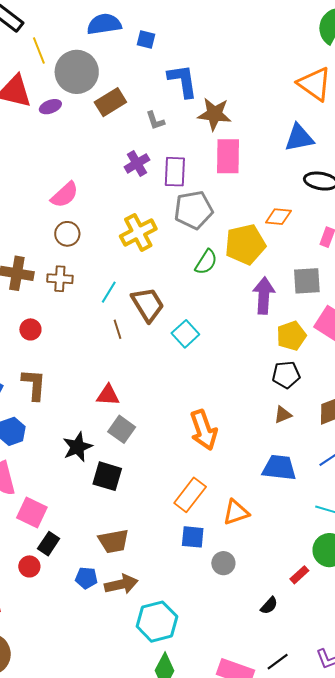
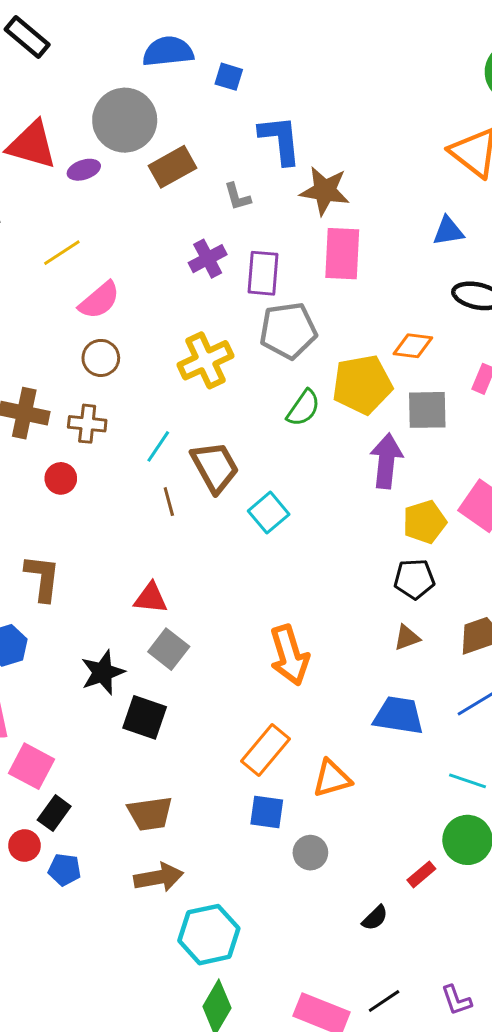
yellow line: (39, 51) -> (62, 253), moved, turned 76
blue triangle: (299, 138) -> (448, 231), size x0.7
gray square: (307, 281) -> (427, 410), moved
red circle: (30, 329) -> (61, 478), moved
blue pentagon: (86, 578) -> (65, 870), moved

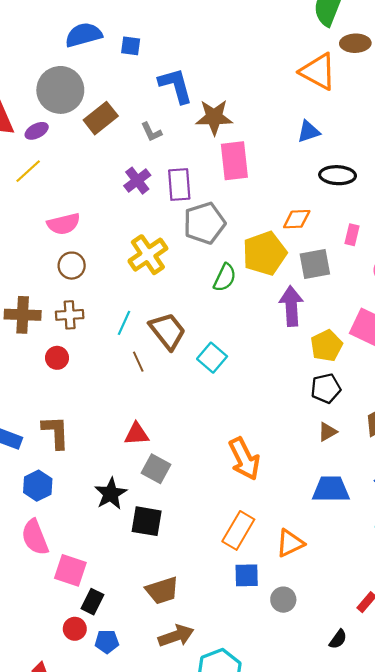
yellow line: (62, 253) -> (28, 171), moved
pink semicircle: (99, 300) -> (64, 224), turned 36

